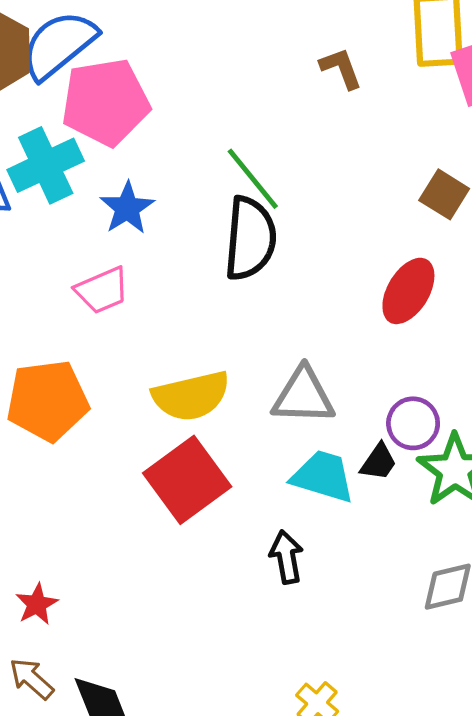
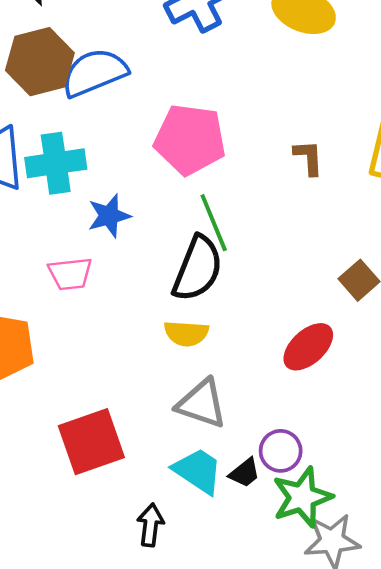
pink pentagon: (105, 102) -> (190, 139), moved
yellow semicircle: (191, 396) -> (186, 333), moved, size x0.7

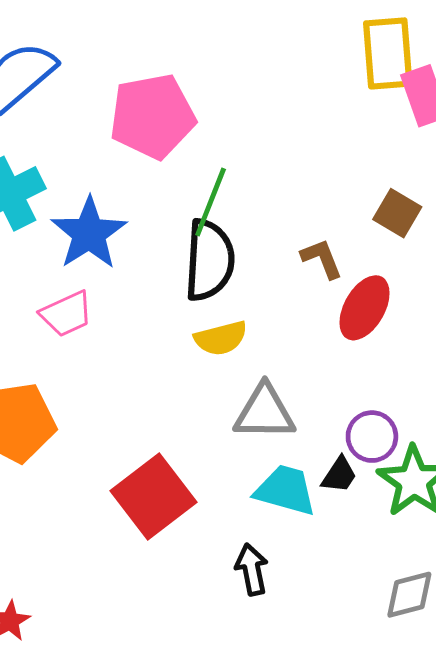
brown L-shape: (309, 158) -> (322, 259), moved
blue star: (109, 216) -> (89, 233), size x1.4
green line: (214, 223) -> (211, 202), turned 62

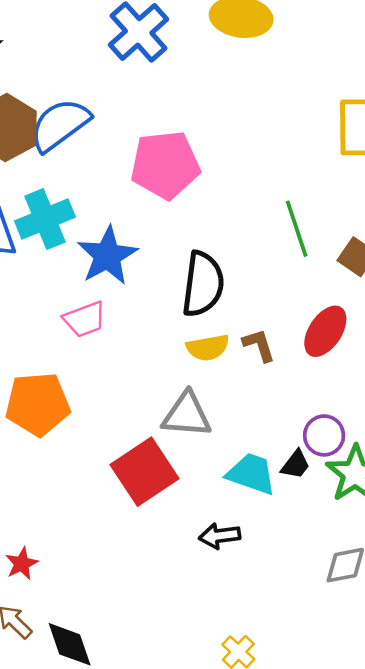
green line: (211, 202) -> (297, 229), moved, turned -44
brown L-shape: (322, 259) -> (259, 345), moved
gray triangle: (265, 412) -> (187, 415), moved
black arrow: (252, 569) -> (220, 536), turned -90

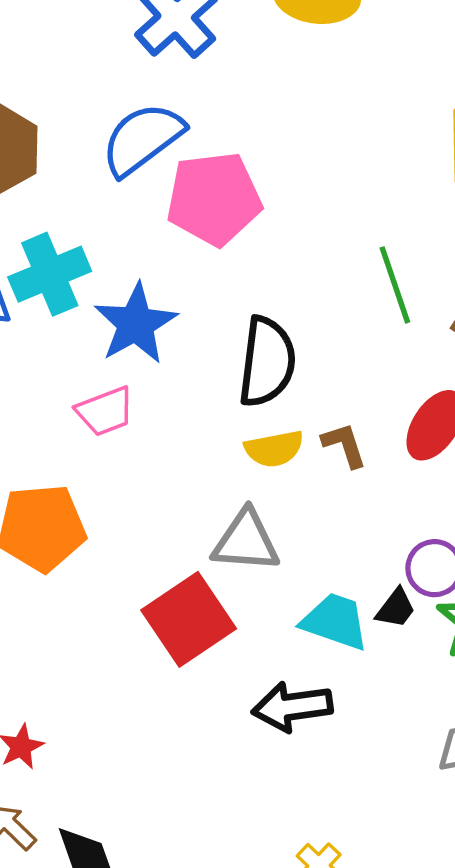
blue semicircle: (60, 125) -> (142, 139), moved
black arrow: (220, 536) -> (292, 707), size x1.4

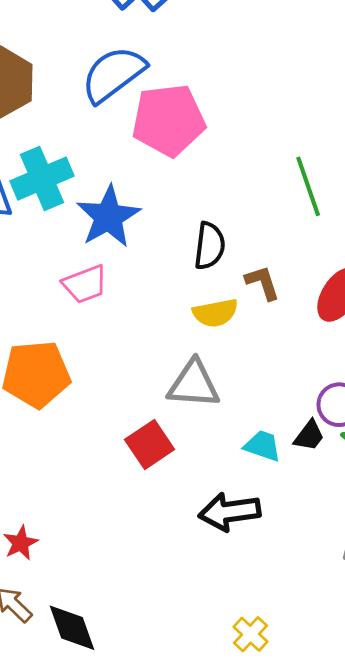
black semicircle: (267, 362) -> (210, 246), size x0.7
brown L-shape: (344, 445) -> (263, 283), moved
red square: (189, 619) -> (150, 444), size x0.7
cyan trapezoid: (335, 621) -> (262, 446), size x0.7

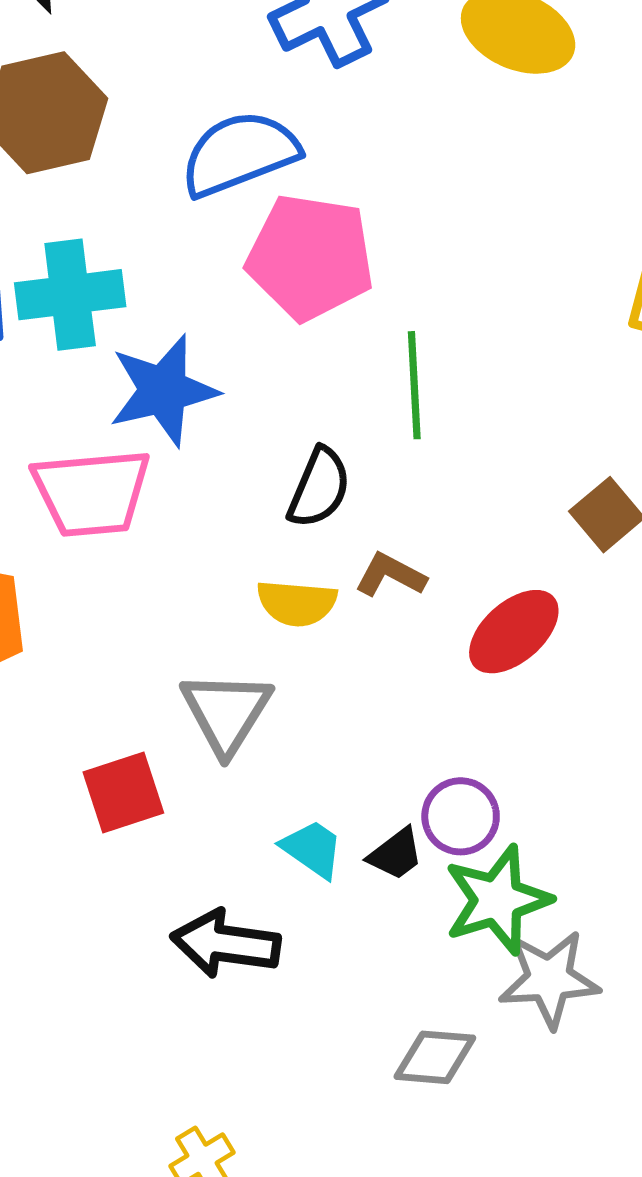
green line: (308, 186) -> (414, 385), moved
brown L-shape: (263, 283) -> (390, 575), turned -60
pink trapezoid: (85, 284) -> (92, 492), size x1.5
gray triangle: (194, 384) -> (226, 712), turned 42

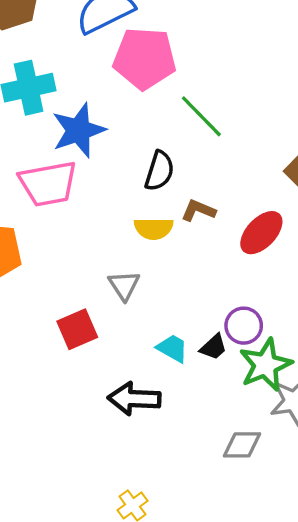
green line: (414, 385) -> (201, 116), turned -36
gray triangle: (226, 712) -> (124, 285), size x0.7

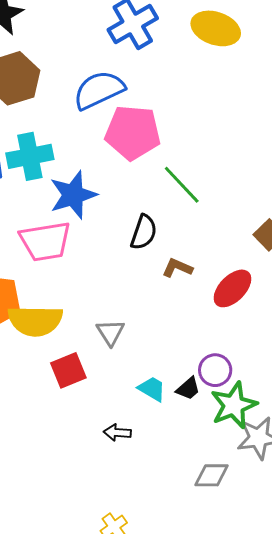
yellow semicircle: (154, 229) -> (35, 321), moved, size x1.6
black arrow: (134, 399) -> (117, 433), size x0.6

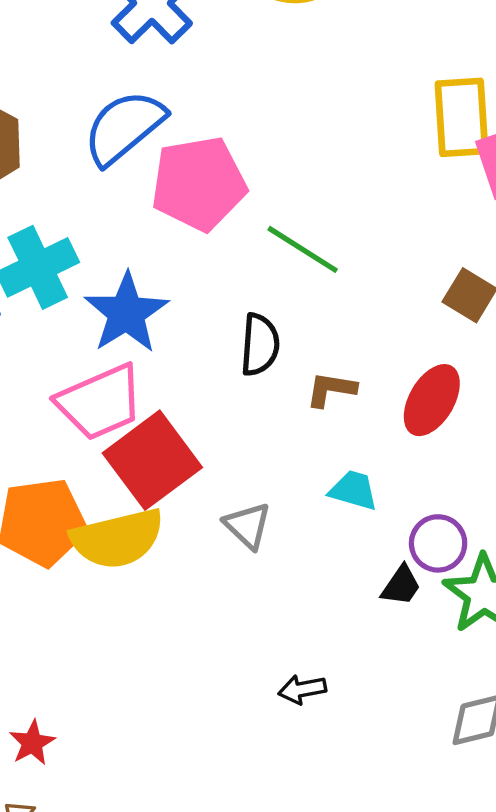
red square: (68, 370) -> (152, 460), moved, size x1.5
cyan trapezoid: (152, 389) -> (353, 490), moved

